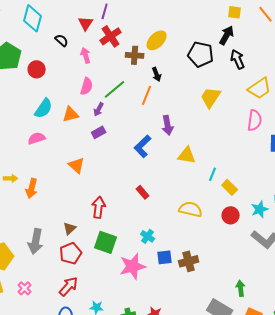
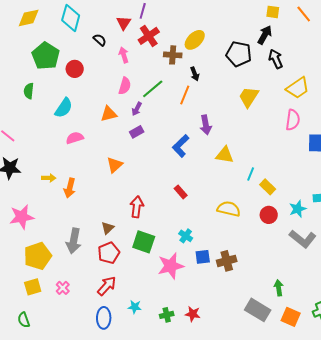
cyan semicircle: (44, 108) -> (64, 108), moved
orange triangle: (77, 165) -> (115, 165), turned 36

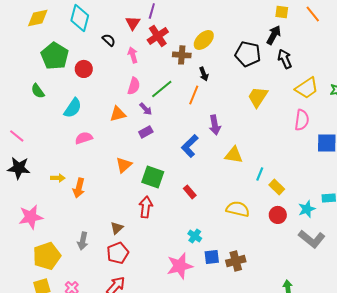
green semicircle: (29, 91) -> (38, 91), turned -42
purple arrow: (137, 109) -> (146, 109), turned -72
gray arrow: (74, 241) -> (83, 241), size x0.7
green square: (144, 242) -> (153, 177), moved

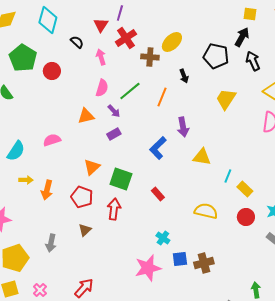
black arrow: (204, 74) -> (184, 76), moved
cyan semicircle: (73, 108) -> (16, 151), moved
red pentagon: (118, 253) -> (82, 197), moved, turned -30

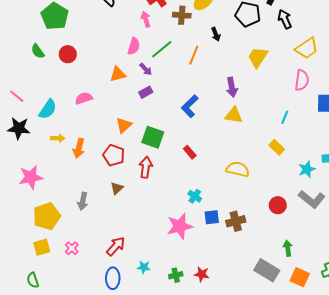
pink arrow: (101, 57) -> (146, 19), moved
red circle: (52, 71) -> (68, 54), moved
purple arrow: (183, 127) -> (232, 87), moved
cyan line: (228, 176) -> (285, 117), moved
red circle: (246, 217) -> (278, 205), moved

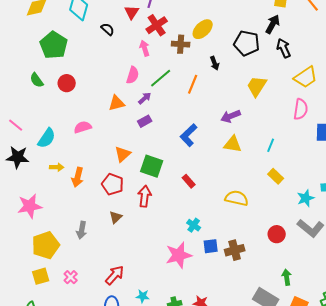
purple arrow: (146, 69) -> (145, 98), turned -88
purple arrow: (232, 87) -> (231, 116), turned 78
cyan line: (285, 117) -> (271, 145), moved

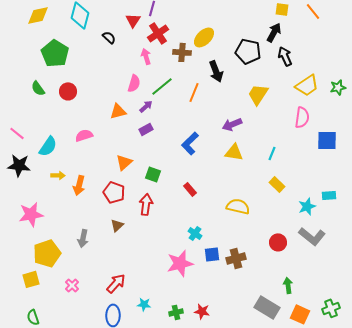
black arrow: (215, 63) -> (216, 71), size x1.5
green square: (152, 166) -> (153, 174), size x0.7
yellow square: (41, 276) -> (31, 279), moved

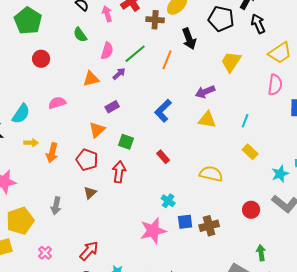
pink arrow: (146, 56) -> (107, 14), moved
green semicircle: (38, 88) -> (80, 35), moved
purple rectangle: (146, 129) -> (112, 107), moved

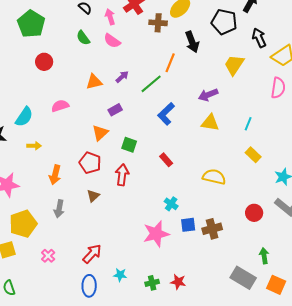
black arrow: (258, 24) -> (259, 38), moved
pink semicircle: (107, 51) -> (112, 41), moved, turned 108
green line: (135, 54) -> (151, 84), moved
orange arrow: (52, 153) -> (55, 175), moved

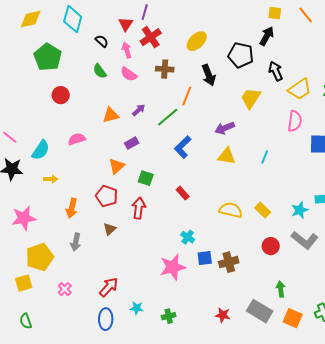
brown cross: (158, 23) -> (165, 69), moved
yellow rectangle: (253, 155) -> (263, 210), moved
red star: (178, 282) -> (223, 315), moved

